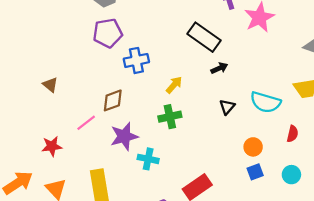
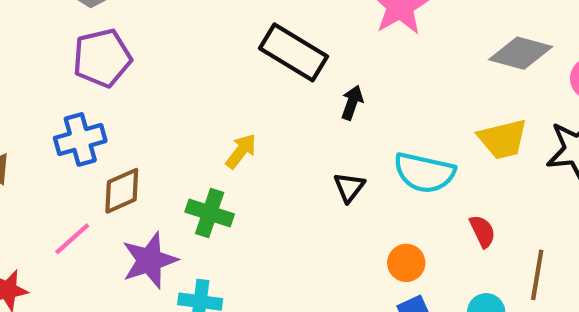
blue cross: (136, 60) -> (80, 139), moved
black arrow: (219, 68) -> (352, 103), moved, turned -42
green cross: (170, 117) -> (210, 213), moved, turned 35
red semicircle: (293, 134) -> (482, 231), turned -35

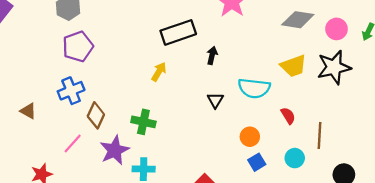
black rectangle: (293, 52) -> (178, 32), turned -44
yellow arrow: (241, 151) -> (159, 72), moved
brown diamond: (122, 191) -> (96, 115), turned -35

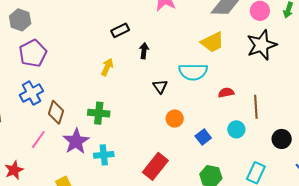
black rectangle: (178, 32) -> (120, 30), size x0.6
black arrow: (212, 55) -> (144, 51), moved
yellow trapezoid: (293, 66) -> (212, 42), moved
red semicircle: (288, 116) -> (226, 93), turned -63
orange circle: (250, 137) -> (175, 119), moved

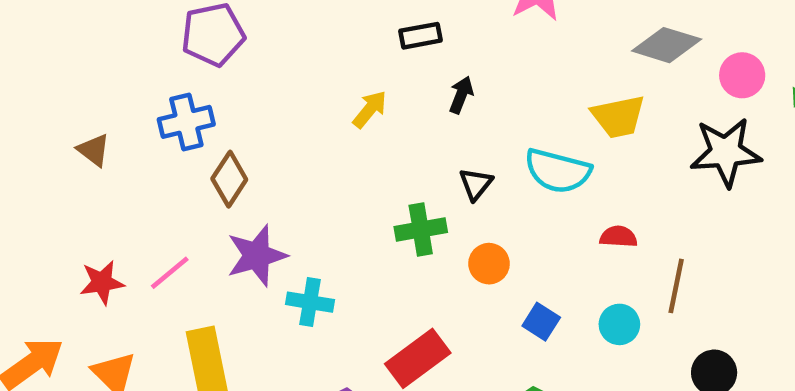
green cross: (99, 113) -> (421, 229), moved, turned -30
blue square: (203, 137) -> (541, 322), turned -35
pink line: (38, 140) -> (170, 273), moved

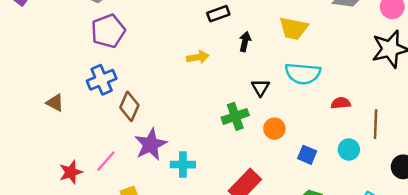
yellow arrow: (370, 109) -> (198, 57), turned 50
yellow trapezoid: (618, 117) -> (294, 28), moved, turned 32

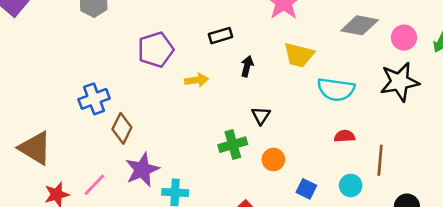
purple pentagon: (108, 31) -> (156, 50), moved
cyan semicircle: (303, 73) -> (336, 89), moved
brown triangle: (55, 103) -> (35, 148), moved, size x1.8

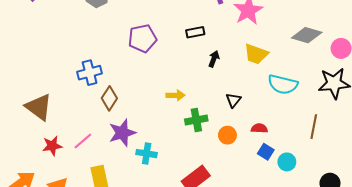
yellow arrow: (197, 80) -> (175, 95), moved
black triangle: (261, 115) -> (233, 100), moved
red semicircle: (345, 136) -> (259, 128), moved
brown line: (380, 160) -> (314, 127), moved
blue square: (306, 189) -> (266, 152), moved

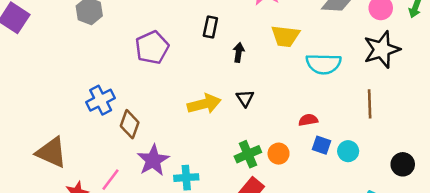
black rectangle: (195, 32) -> (210, 27), turned -54
yellow arrow: (175, 95) -> (204, 104), size x1.5
black triangle: (233, 100) -> (245, 98), moved
green cross: (196, 120) -> (248, 154), moved
orange circle: (227, 135) -> (279, 154), moved

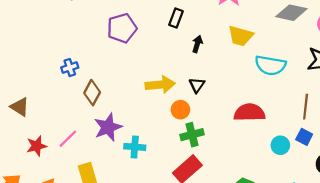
blue cross: (101, 100) -> (70, 68), size x0.7
red semicircle: (308, 120) -> (249, 113), size x1.8
blue square: (322, 145) -> (304, 137), moved
brown triangle: (51, 152) -> (20, 107), size x0.7
orange circle: (279, 154) -> (180, 110), moved

